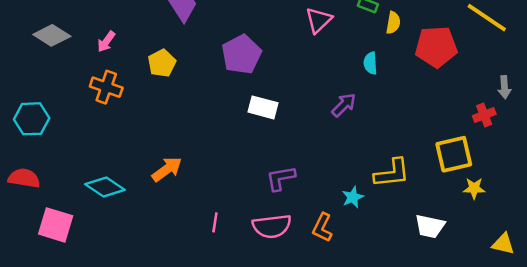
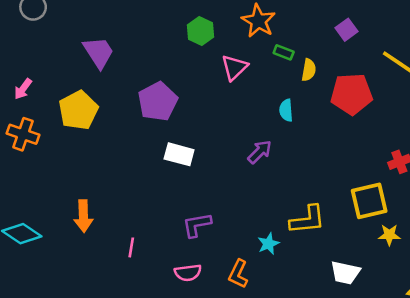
yellow pentagon: (162, 63) -> (78, 110), size x1.4
orange arrow: (167, 169) -> (83, 216), turned 124
pink line: (215, 222) -> (131, 247), moved
pink semicircle: (272, 226) -> (188, 273), size x0.7

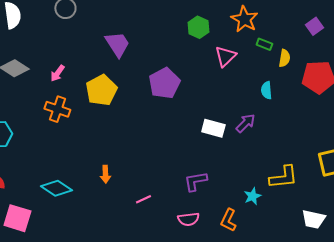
white rectangle: (179, 154) -> (213, 128), moved
orange arrow: (83, 216) -> (105, 174), size x0.7
pink line: (131, 247) -> (143, 199), turned 56

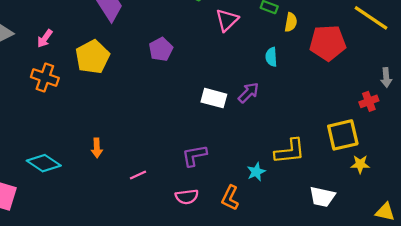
purple pentagon: (164, 83) -> (161, 49), size x0.7

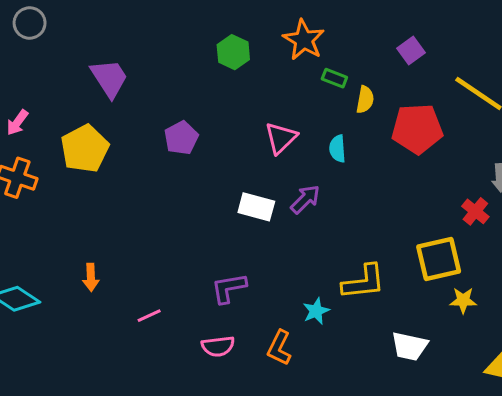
pink triangle: (227, 20) -> (281, 138), moved
red cross: (369, 101) -> (475, 211), turned -30

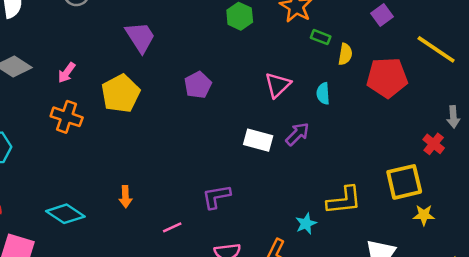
purple L-shape: (229, 288) -> (216, 197), moved

